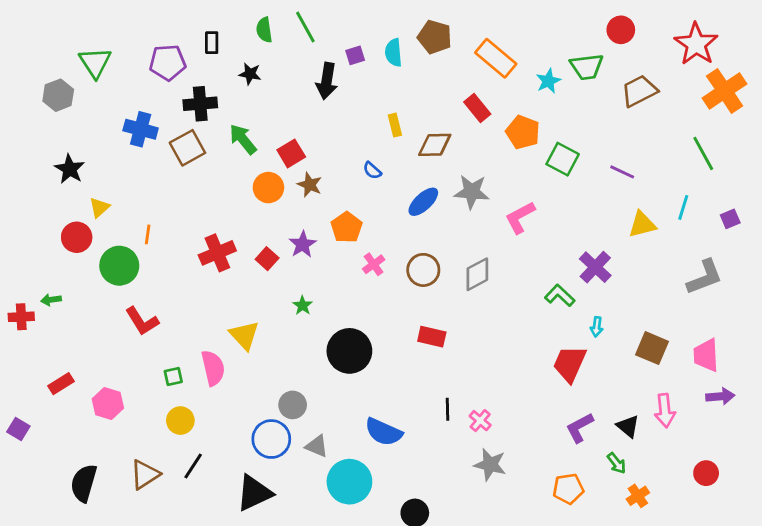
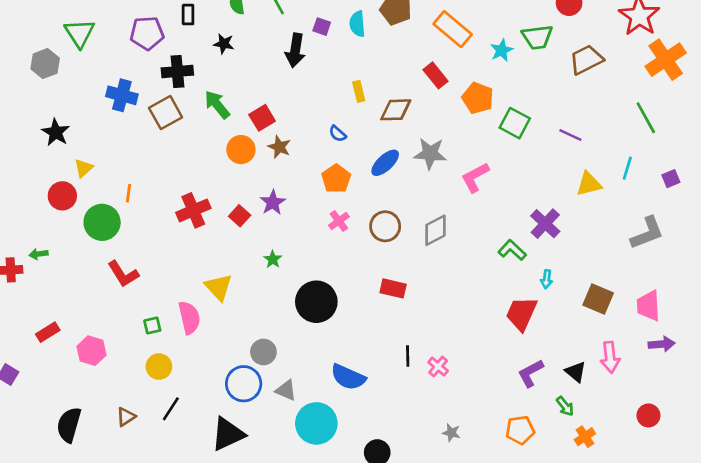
purple square: (355, 55) -> (322, 27), turned 36
orange pentagon: (347, 227) -> (336, 179), moved
gray star: (490, 465) -> (451, 433), moved, size x0.6
brown triangle: (145, 475) -> (126, 417), size x0.7

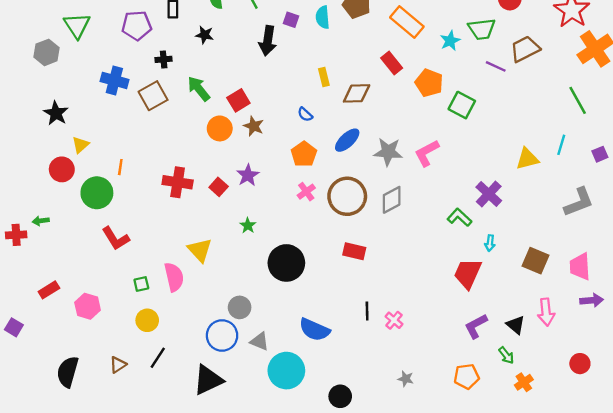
black cross: (177, 71) -> (164, 59), size x0.6
purple line: (570, 135) -> (496, 66), moved
gray star: (430, 154) -> (388, 152), moved
red cross: (193, 210) -> (178, 182), turned 32
brown circle: (385, 226) -> (347, 196), size x1.4

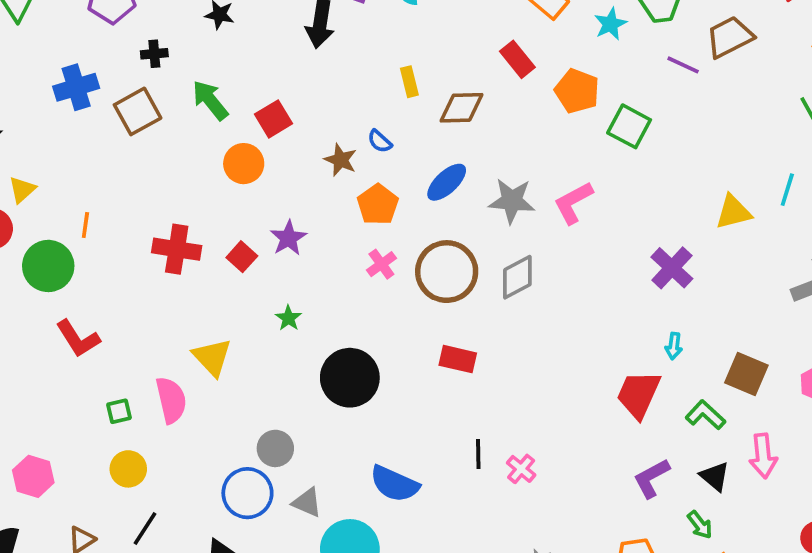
blue cross: (114, 80) -> (76, 87), turned -32
brown star: (254, 126) -> (341, 160), moved
green L-shape: (459, 217) -> (705, 415), moved
pink hexagon: (88, 306) -> (33, 476), moved

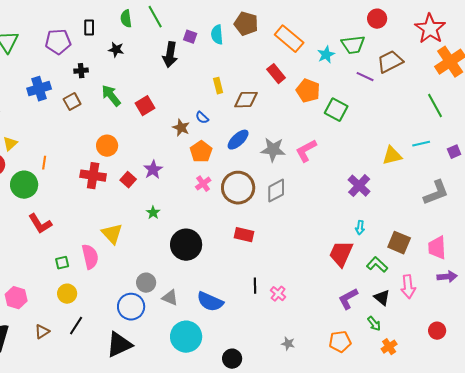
brown square: (138, 111) -> (72, 102), size x0.7
orange circle: (244, 164) -> (107, 146), moved
cyan line: (787, 190) -> (421, 144), turned 60
gray triangle: (307, 502) -> (170, 298), moved

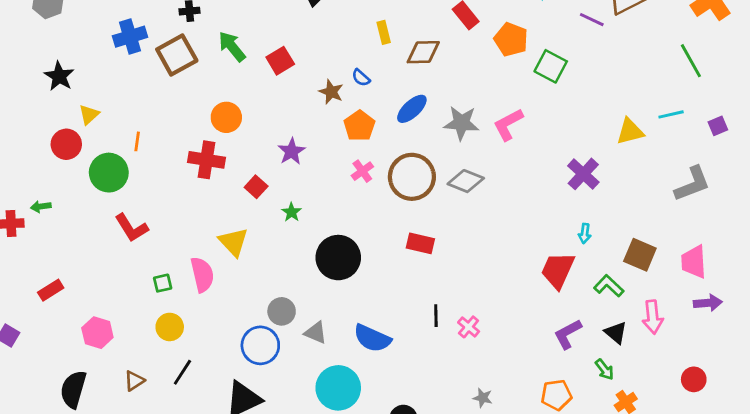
brown square: (72, 102) -> (177, 55), size x1.6
red square: (128, 180) -> (256, 187), moved
gray diamond: (276, 191) -> (466, 181), turned 50

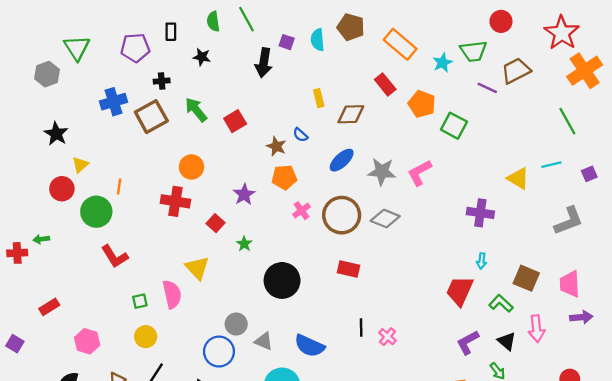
orange pentagon: (359, 126) -> (284, 177), moved, turned 30
yellow triangle: (630, 131) -> (518, 178), turned 45
purple cross: (583, 174) -> (480, 213), turned -35

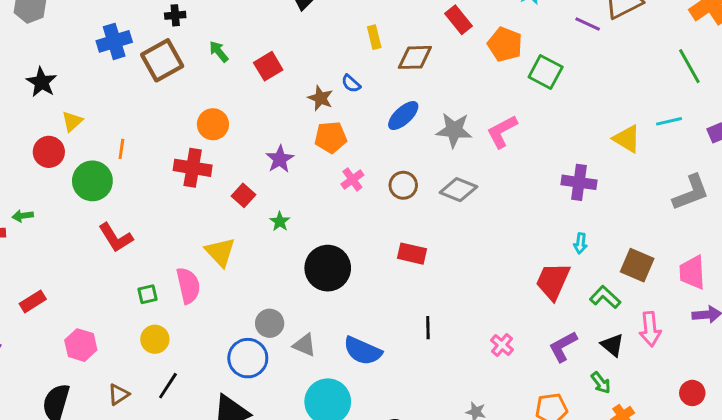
green arrow: (196, 110) -> (219, 52), size x0.7
brown circle: (342, 215) -> (403, 185), size x0.6
pink cross: (387, 337) -> (502, 345), moved

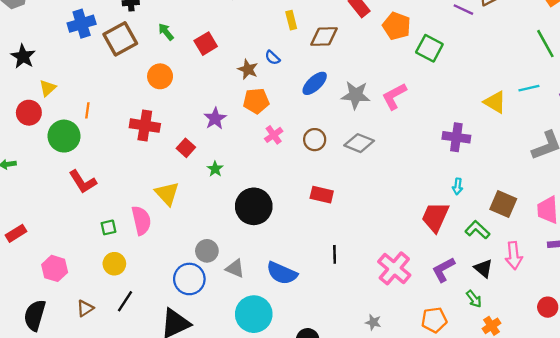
orange circle: (213, 124) -> (160, 76), moved
pink cross: (502, 345) -> (394, 268), size x1.8

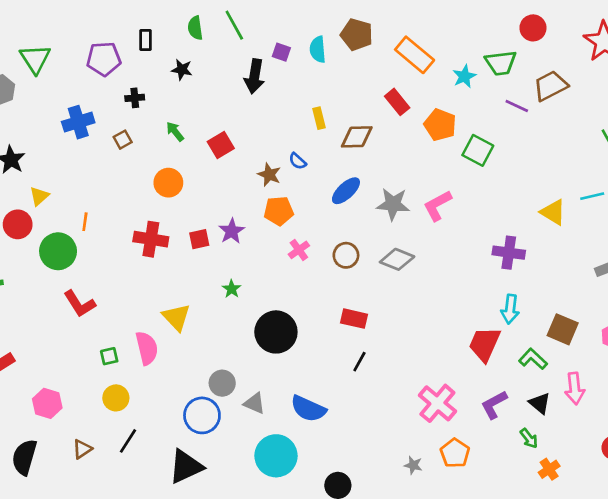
brown square: (120, 39) -> (123, 140), size x0.5
red square: (186, 148) -> (199, 239), moved, turned 36
cyan arrow: (458, 186) -> (510, 309), size x1.5
black line: (335, 254) -> (359, 362), moved, turned 30
orange pentagon: (434, 320) -> (455, 453), moved, turned -30

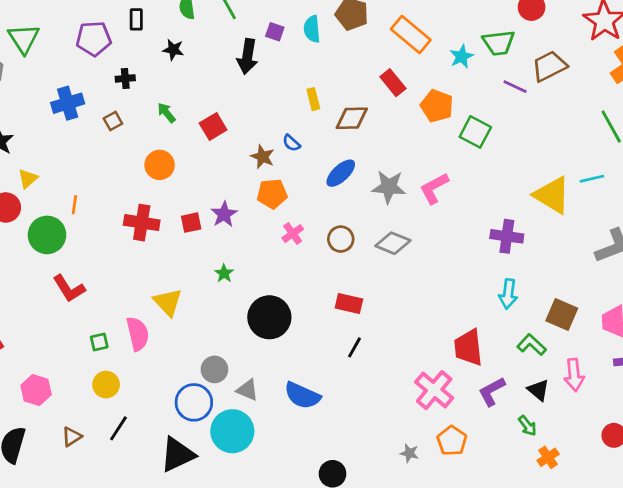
yellow triangle: (553, 212) -> (552, 195), size x1.4
red trapezoid: (485, 344) -> (468, 347), moved, turned -30
cyan circle: (276, 456) -> (232, 431), moved

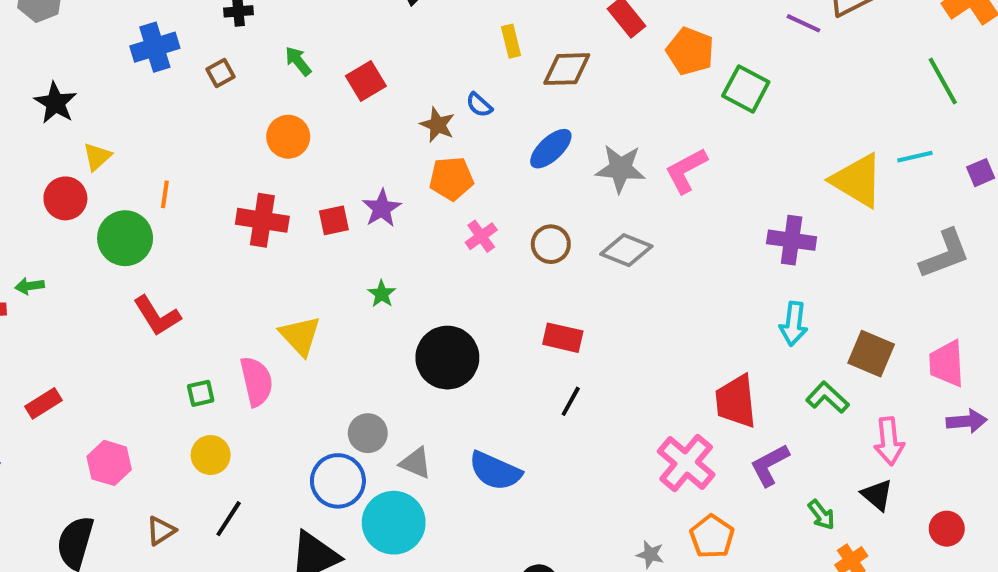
black triangle: (538, 390) -> (877, 495), moved

